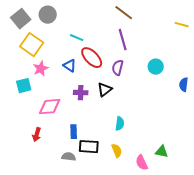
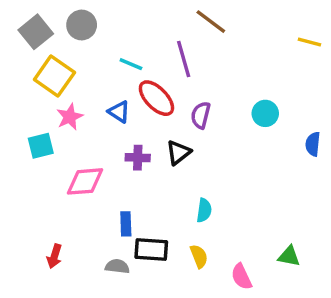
purple line: (123, 40) -> (184, 59), moved
red arrow: (37, 135) -> (54, 256), moved
green triangle: (162, 152) -> (289, 256), moved

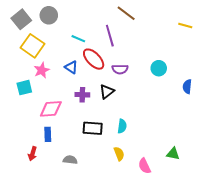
purple semicircle: (201, 115) -> (120, 69), turned -105
blue rectangle: (126, 224) -> (48, 134), moved
black rectangle: (151, 249) -> (93, 128), moved

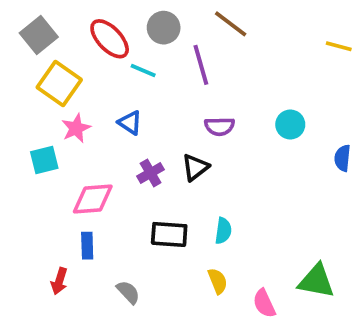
gray circle: (49, 15) -> (164, 28), moved
red ellipse: (94, 59) -> (110, 39), moved
purple cross: (82, 95) -> (151, 173), turned -32
green triangle: (173, 154) -> (316, 281), size x1.5
gray semicircle: (70, 160) -> (128, 292), turned 40

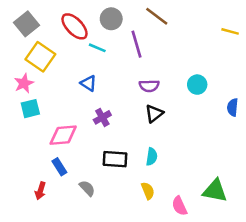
pink star: (76, 128) -> (24, 83), moved
black triangle: (195, 167) -> (154, 114), moved
blue rectangle: (87, 246) -> (59, 167), turned -30
gray semicircle: (128, 292) -> (87, 188), moved

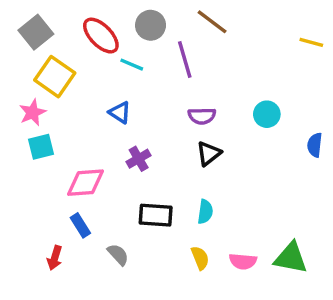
pink semicircle: (179, 206) -> (243, 261), moved, turned -60

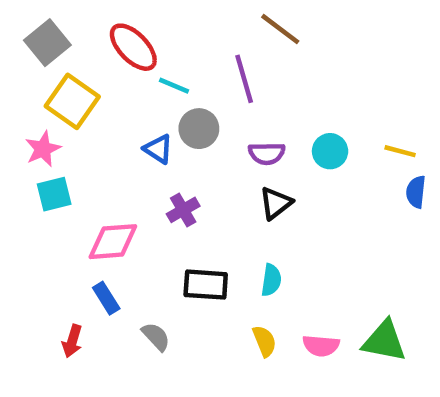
gray circle: (151, 25) -> (199, 129), moved
yellow line: (311, 42) -> (400, 151), moved
cyan circle: (267, 114) -> (330, 151), moved

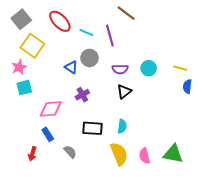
cyan line: (174, 86) -> (86, 32), moved
yellow semicircle: (264, 341) -> (119, 154), size x1.6
pink semicircle: (321, 346) -> (145, 156), turned 70

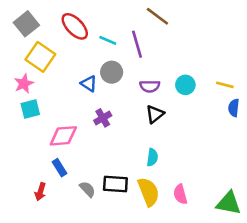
black rectangle: (93, 128) -> (115, 184), moved
green triangle: (173, 154) -> (229, 203), moved

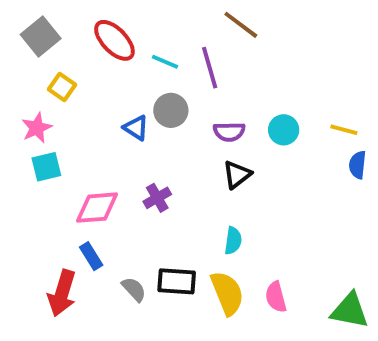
yellow square: (40, 57) -> (62, 87), size x0.6
purple cross: (103, 118) -> (157, 198), moved
red arrow: (40, 192) -> (62, 293), size x1.6

